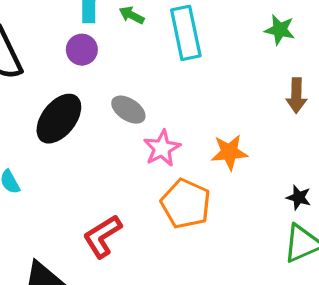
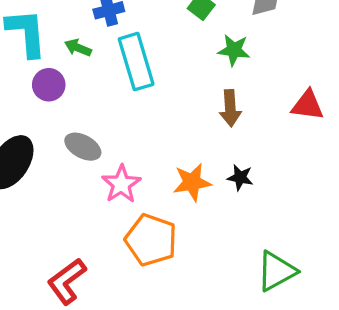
purple circle: (82, 50) -> (49, 85), moved
brown arrow: (296, 95) -> (230, 108), moved
black star: (299, 197) -> (240, 177), moved

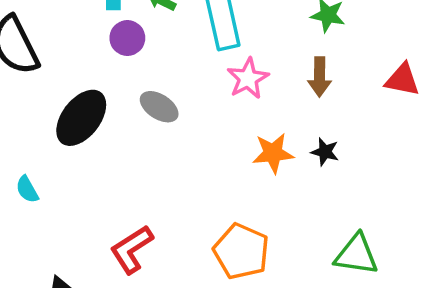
pink star: (121, 184) -> (248, 78), moved
orange pentagon: (151, 240) -> (241, 251), moved
green triangle: (276, 271) -> (356, 255), turned 33

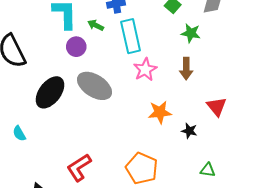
red triangle: (402, 80) -> (217, 107), moved, turned 40
gray ellipse: (159, 107) -> (95, 86), size x1.6
black star: (325, 152) -> (189, 131), moved
green triangle: (356, 255) -> (208, 170), size x0.6

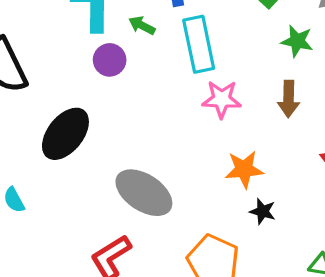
pink star: (145, 70) -> (222, 99), turned 30
gray ellipse: (95, 86) -> (144, 193), moved
black star: (189, 131) -> (263, 211), moved

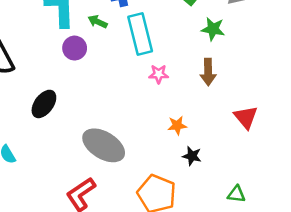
pink star: (222, 99) -> (159, 74), size x0.7
black ellipse: (65, 134) -> (44, 104), size x0.7
orange star: (244, 169) -> (177, 125), size x0.7

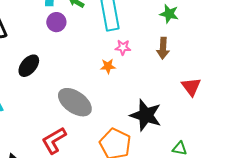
orange star: (177, 125) -> (108, 66), moved
black star: (192, 156) -> (146, 115), size x2.0

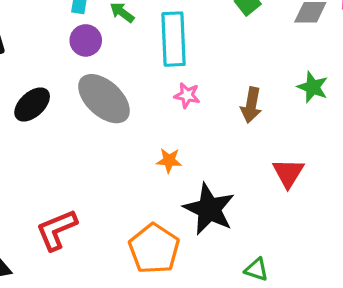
green star: (169, 14) -> (313, 87), moved
orange star: (108, 66) -> (169, 160), moved
gray ellipse: (75, 102) -> (104, 99), moved

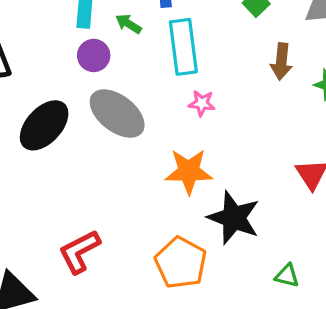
black ellipse: (32, 104) -> (44, 125), size x1.4
brown arrow: (251, 105) -> (281, 61), moved
orange star: (169, 160) -> (189, 171), size x1.8

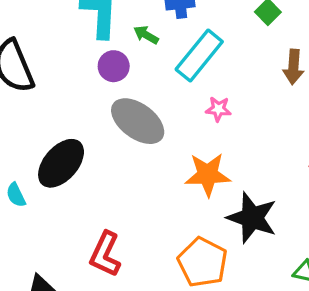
cyan rectangle: (183, 47) -> (199, 56), turned 48
black ellipse: (44, 125) -> (61, 163), moved
red L-shape: (79, 251) -> (105, 254), turned -36

